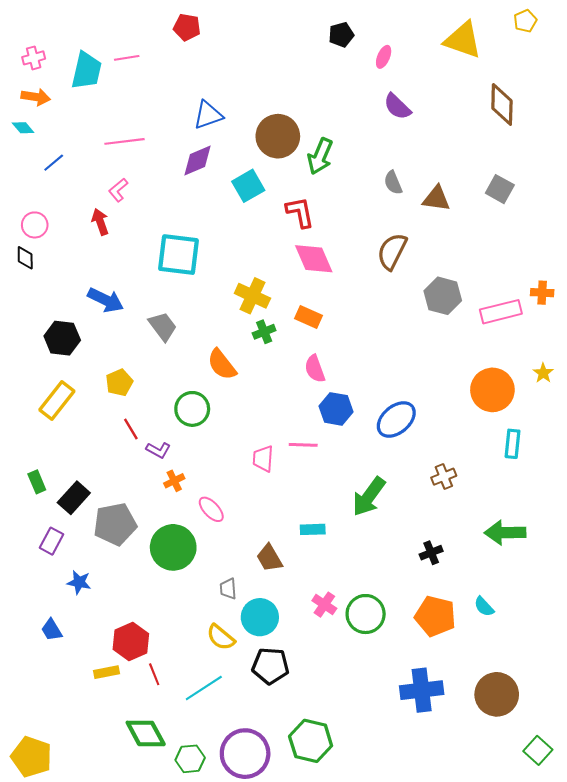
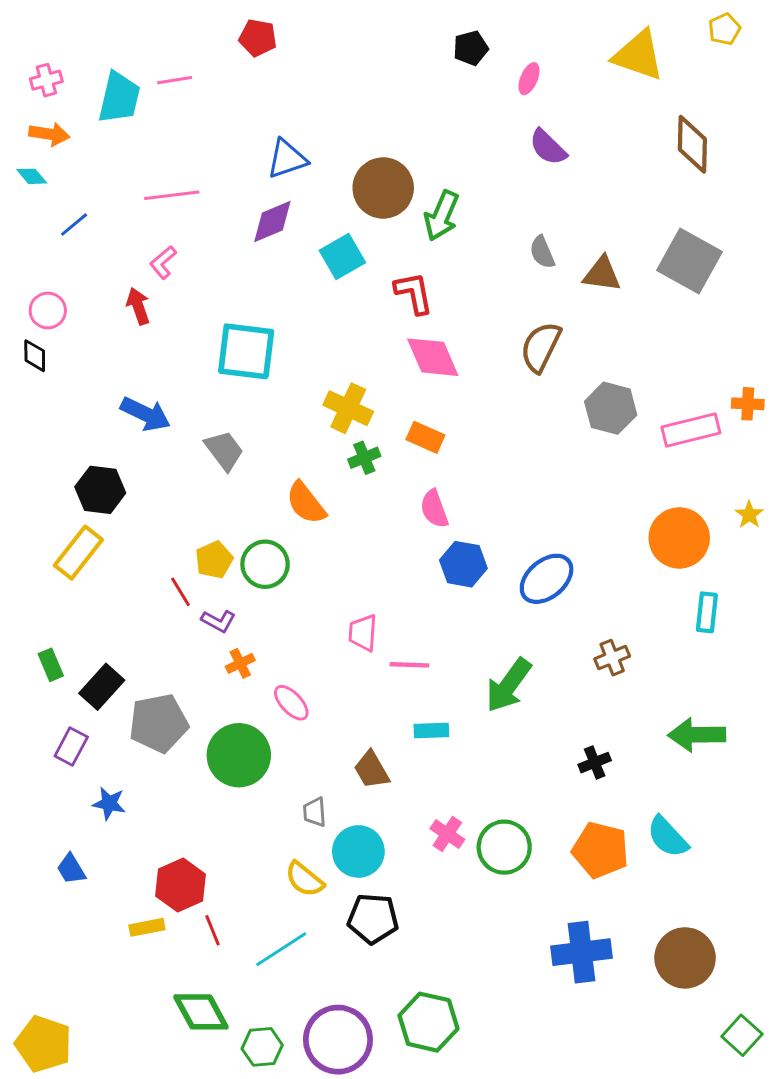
gray square: (500, 189) -> (689, 261), size x1.6
black hexagon: (62, 338) -> (100, 490), moved
yellow pentagon: (119, 382) -> (214, 560), moved
pink line: (303, 445) -> (409, 665), moved
cyan semicircle: (484, 607) -> (668, 837), size x1.5

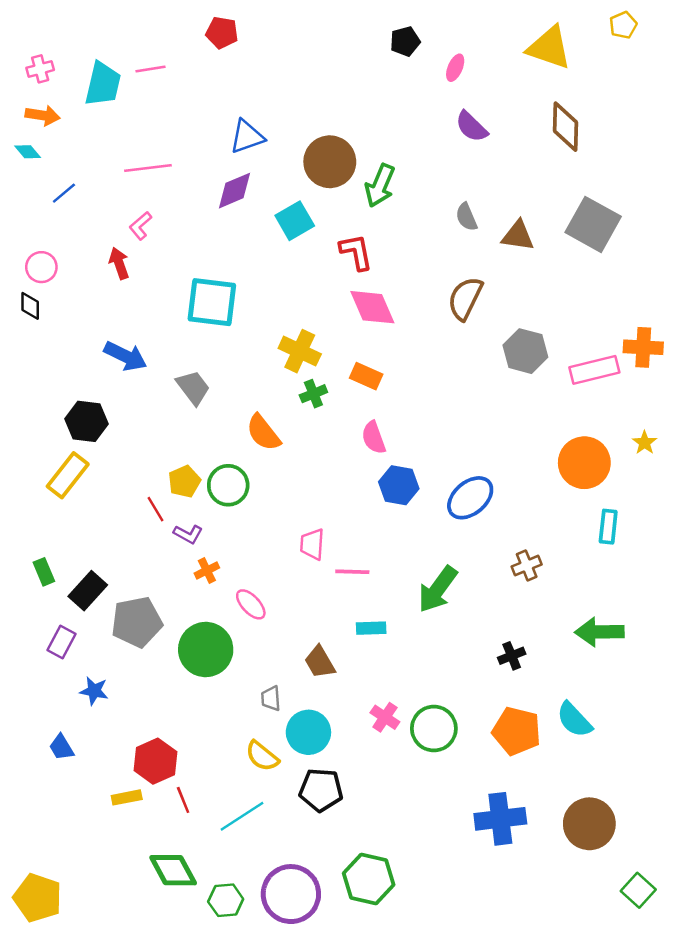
brown diamond: (692, 144) -> (566, 127), moved
orange cross: (748, 404) -> (643, 347), size x1.4

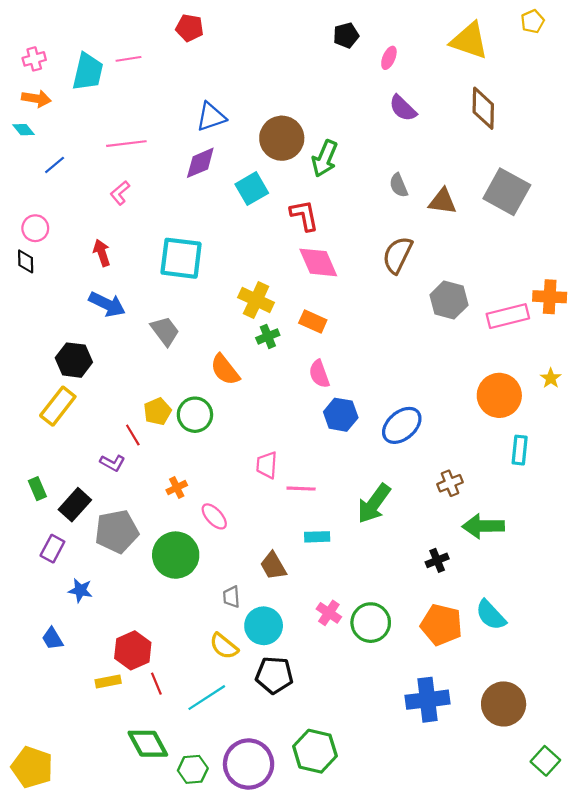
red arrow: (119, 263) -> (102, 253), moved
purple L-shape: (188, 534) -> (112, 463), moved
green arrow: (599, 632) -> (483, 526), moved

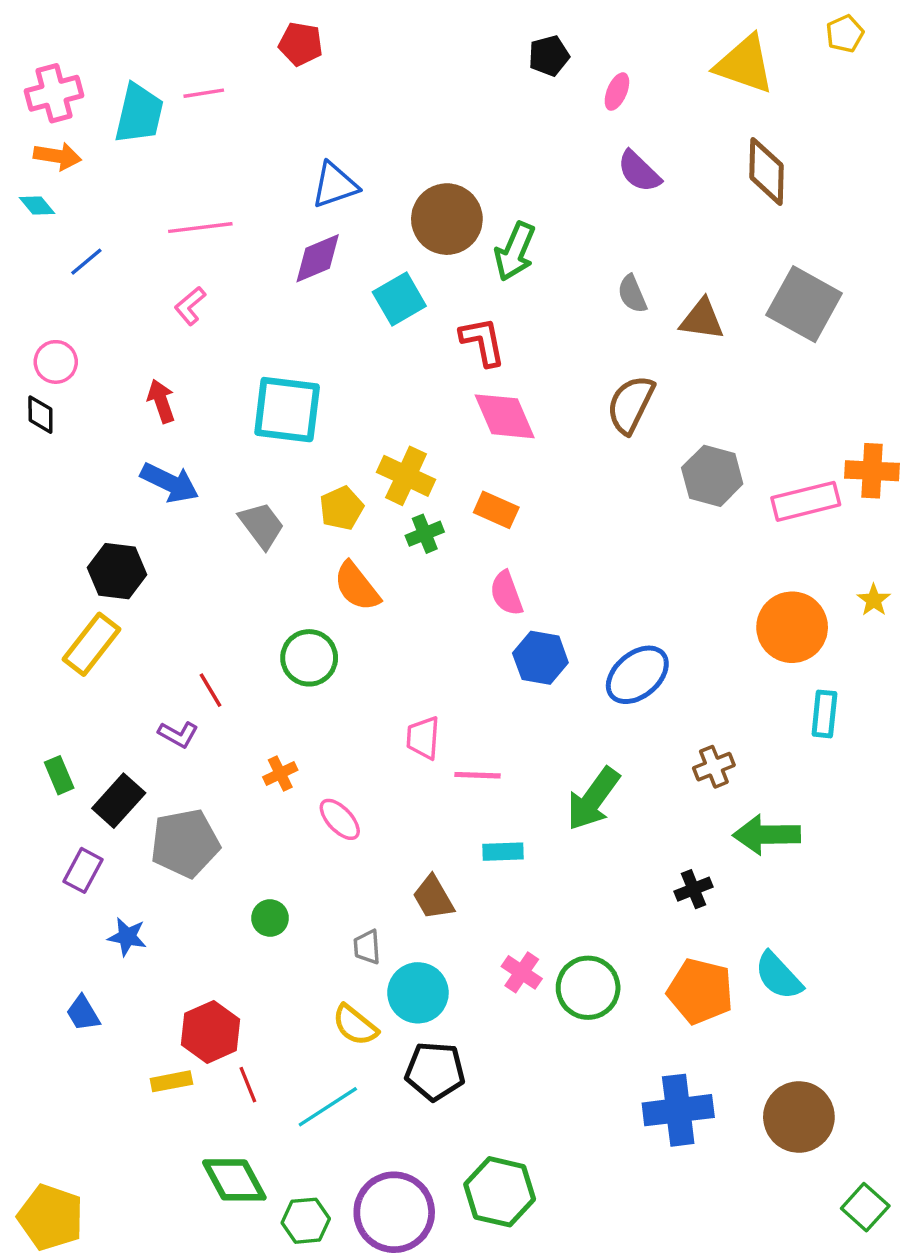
pink cross: (34, 59) -> (54, 93), size x1.5
yellow pentagon: (157, 411) -> (341, 508), moved
green circle: (176, 555) -> (270, 918), moved, size x0.5

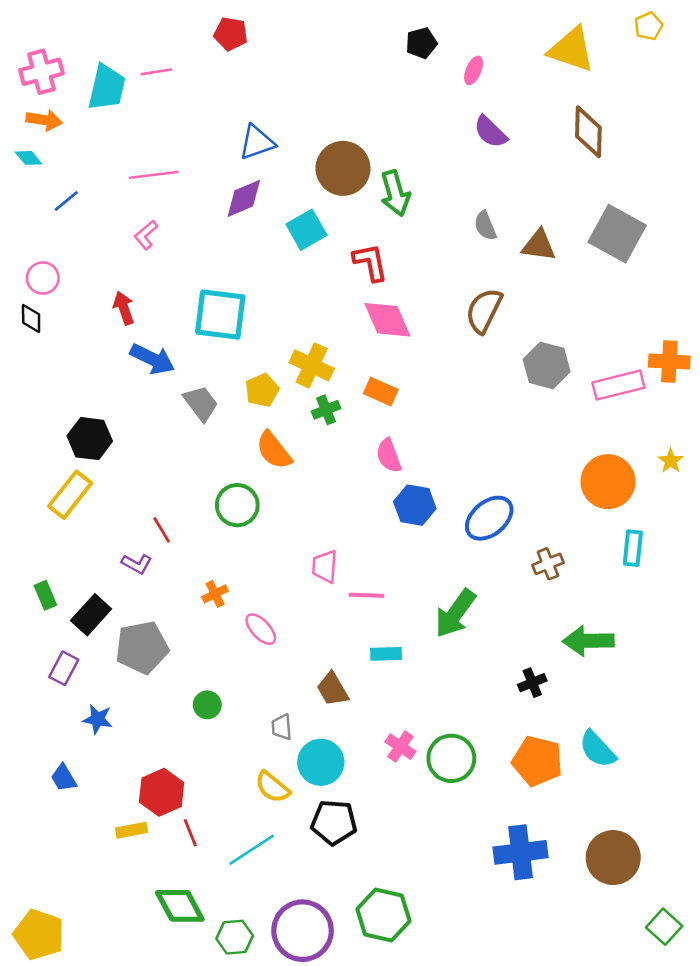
green arrow: (515, 251) -> (395, 193), turned -39
blue arrow: (170, 483) -> (152, 359), moved
brown cross: (714, 767) -> (548, 564), moved

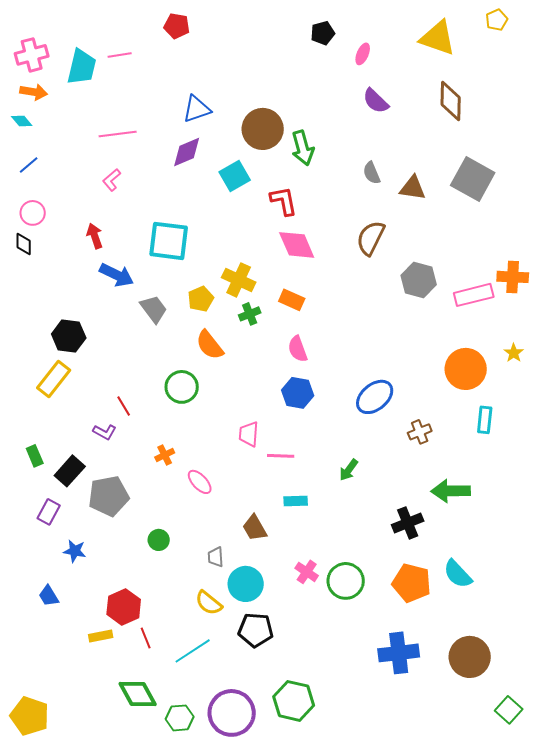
blue line: (66, 201) -> (29, 165), moved
blue hexagon: (415, 505) -> (298, 393), moved
green arrow: (455, 613) -> (349, 470), size x0.6
black cross: (532, 683) -> (408, 523), size x1.4

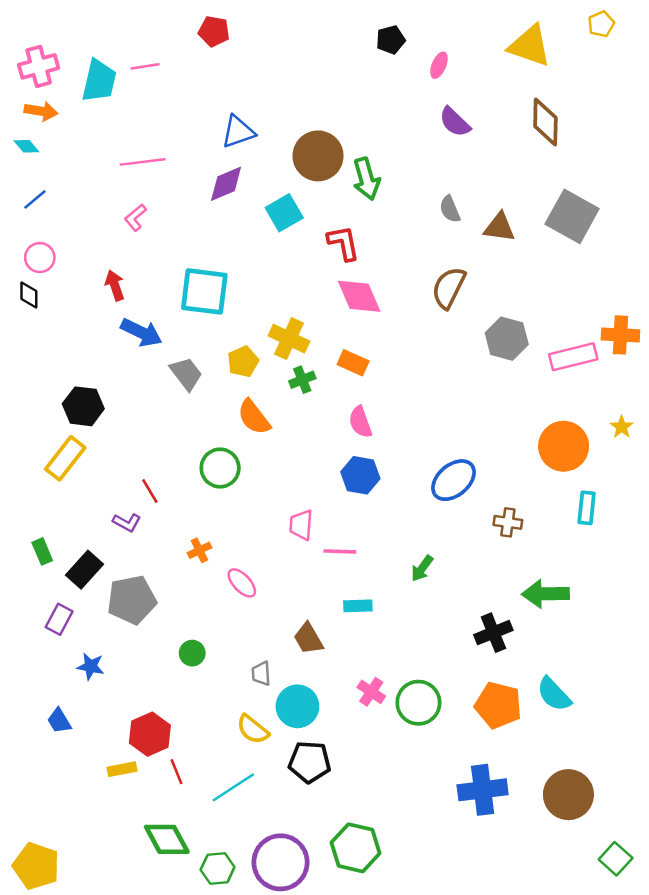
brown cross: (420, 432) -> (508, 522), turned 30

